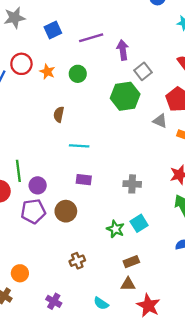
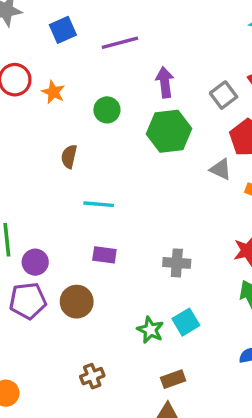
purple arrow: (123, 50) -> (165, 82), moved
gray square: (143, 71) -> (224, 95), moved
green circle: (78, 74) -> (107, 110), moved

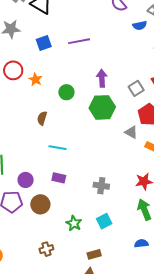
purple line: (120, 43) -> (79, 41), moved
purple circle: (35, 262) -> (26, 180), moved
green star: (150, 330) -> (74, 223), moved

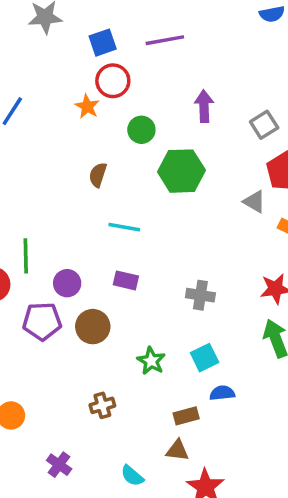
red circle: (13, 70) -> (113, 81), moved
green hexagon: (102, 107) -> (181, 171), moved
blue semicircle: (141, 243) -> (222, 393), moved

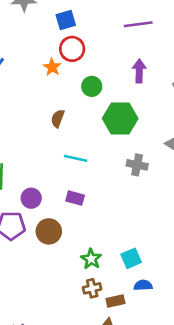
purple line: (165, 40) -> (138, 24), moved
gray cross: (200, 295) -> (137, 165), moved
brown cross: (102, 405) -> (92, 288), moved

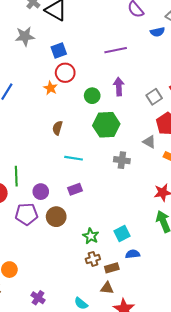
green circle: (92, 86) -> (92, 96), moved
purple rectangle: (75, 198) -> (75, 189), turned -32

